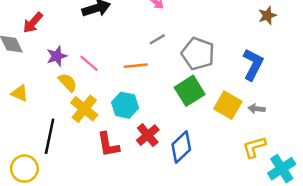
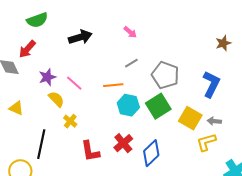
cyan hexagon: (125, 105) -> (128, 105), moved
yellow cross: (84, 109) -> (70, 121), size x0.6
yellow L-shape: (254, 147) -> (206, 142), moved

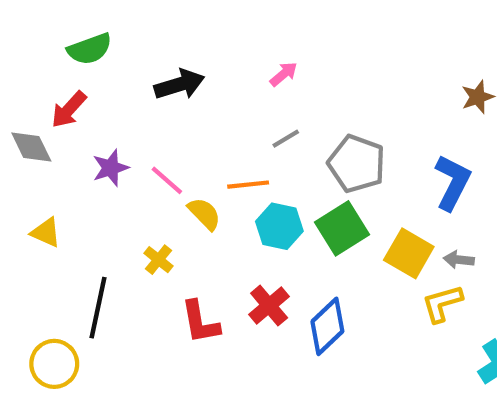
pink arrow: (130, 32) -> (284, 74), turned -80
yellow semicircle: (56, 99) -> (204, 214), moved

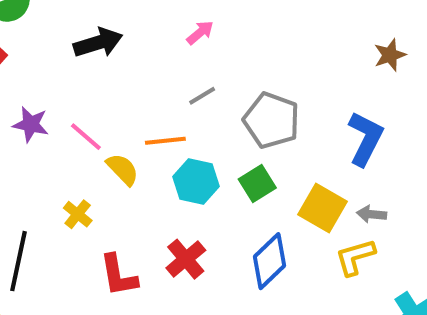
purple star: (111, 168) -> (31, 124), turned 30
green square: (342, 228) -> (257, 184), size x0.7
blue diamond: (327, 326) -> (269, 261), moved

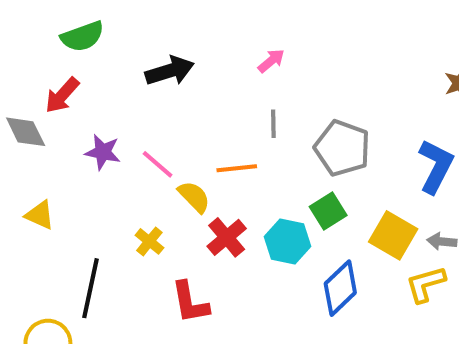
gray line: (202, 96) -> (273, 124), turned -60
cyan hexagon: (196, 182) -> (288, 241), moved
red cross: (186, 259) -> (227, 237), moved

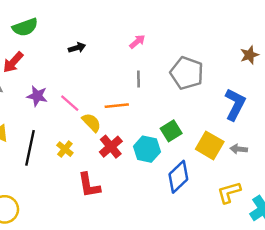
black arrow: (170, 71) -> (77, 48), size x0.6
gray pentagon: (342, 148) -> (187, 73), moved
yellow L-shape: (426, 284) -> (229, 192), moved
black line: (91, 288) -> (30, 148), moved

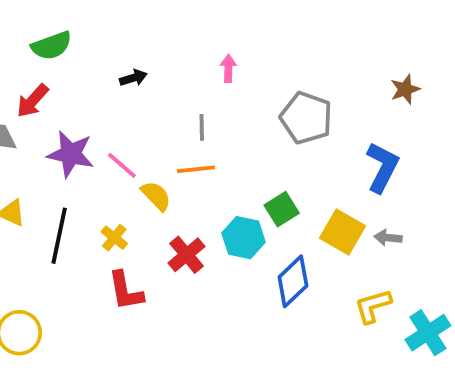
pink arrow: (137, 42) -> (228, 68), turned -49
gray line: (139, 79) -> (202, 127), moved
purple star: (37, 96) -> (71, 154), size x1.4
red cross: (111, 147) -> (187, 255), moved
red L-shape: (89, 185) -> (126, 291), moved

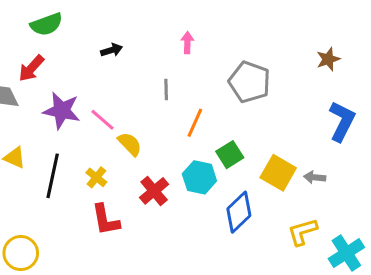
blue L-shape: (382, 167) -> (342, 121), moved
orange line: (196, 169) -> (195, 123), moved, turned -60

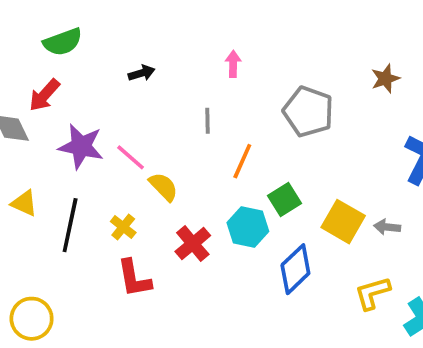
brown star: (328, 59) -> (385, 79), moved

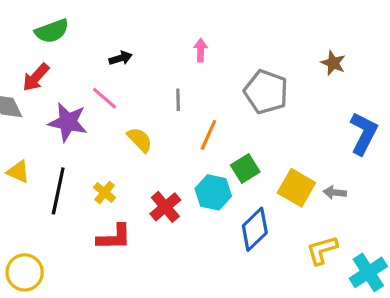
brown star: (385, 79) -> (333, 63), turned -30
pink line: (131, 157) -> (105, 98), moved
yellow semicircle: (163, 187) -> (140, 140), moved
red L-shape: (134, 278) -> (114, 237), turned -81

